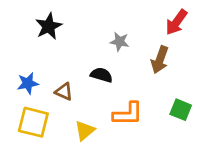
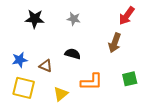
black star: (49, 26) -> (35, 19), turned 30
gray star: (120, 42) -> (74, 19), moved
green square: (181, 110) -> (130, 79), turned -35

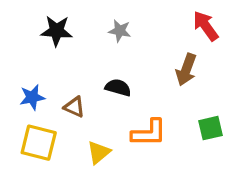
red arrow: (127, 16) -> (206, 26), turned 108

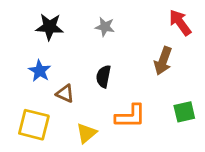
black semicircle: (118, 88) -> (103, 76), turned -95
blue star: (32, 97) -> (40, 71), moved, turned -30

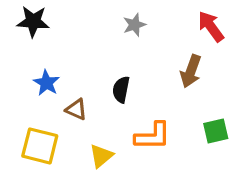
black star: (50, 27) -> (33, 21), moved
gray star: (105, 27) -> (134, 25), moved, turned -30

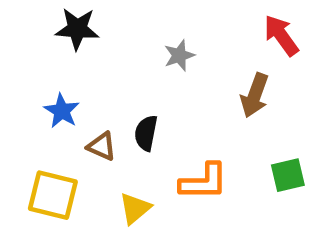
black star: (33, 21) -> (77, 29), moved
gray star: (134, 25) -> (179, 55), moved
black semicircle: (121, 90) -> (146, 133), moved

